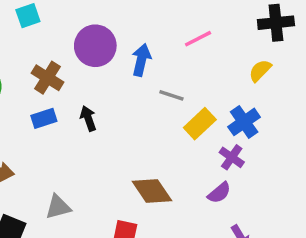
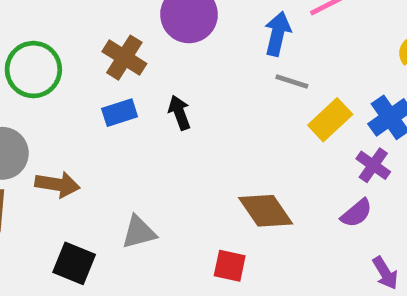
blue arrow: (141, 60) -> (278, 34), moved

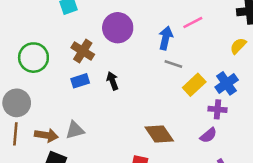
purple cross: (373, 165) -> (217, 109), turned -30
brown arrow: (57, 184) -> (46, 135), moved
gray triangle: (139, 232) -> (75, 130), moved

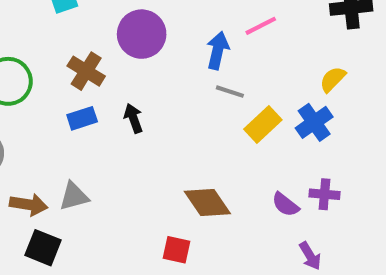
yellow semicircle: (238, 46) -> (333, 79), moved
purple cross: (217, 109) -> (324, 194), moved
purple semicircle: (208, 135) -> (285, 205), turned 78

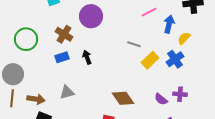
blue arrow: (218, 51) -> (169, 24), moved
gray triangle: (74, 196) -> (67, 92), moved

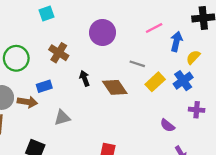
purple circle: (91, 16) -> (102, 32), moved
blue rectangle: (62, 57) -> (44, 86), moved
purple cross: (180, 94) -> (197, 110), moved
brown diamond: (123, 98) -> (115, 87), moved
brown arrow: (36, 99) -> (27, 102), moved

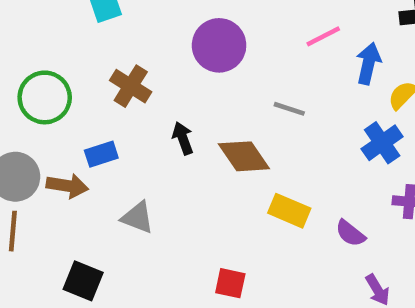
yellow rectangle: (155, 82) -> (289, 211), moved, turned 66
gray triangle: (62, 118) -> (138, 217), turned 36

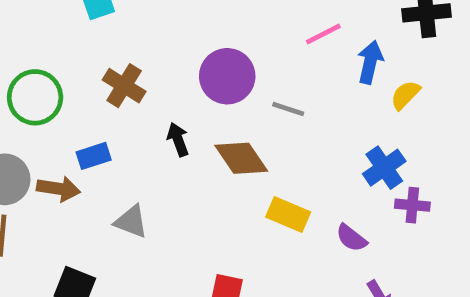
purple circle: (219, 45) -> (227, 76), moved
blue cross: (382, 143) -> (384, 168), moved

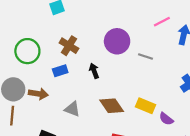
blue rectangle: (94, 156) -> (60, 71), moved
brown diamond: (241, 158) -> (112, 106), moved
purple semicircle: (351, 238) -> (166, 119), moved

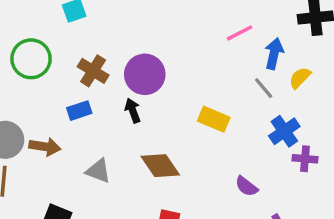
purple circle: (117, 41) -> (145, 74), moved
green circle: (27, 51) -> (31, 59), moved
gray line: (145, 57) -> (264, 88), moved, turned 32
yellow rectangle: (145, 106) -> (214, 119), moved

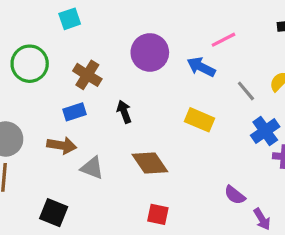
blue arrow: (274, 54) -> (201, 67), moved, turned -76
purple circle: (145, 74) -> (150, 52), moved
brown arrow: (45, 147) -> (62, 145), moved
purple semicircle: (246, 186) -> (235, 195), moved

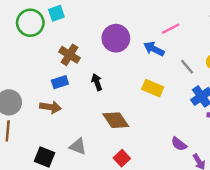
green circle: (30, 64) -> (30, 23), moved
gray triangle: (92, 168) -> (78, 146), moved
red square: (158, 214) -> (122, 158), turned 35

